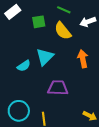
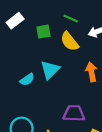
purple trapezoid: (58, 88) -> (74, 113), moved

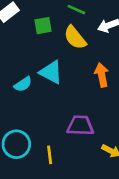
cyan triangle: (50, 70) -> (51, 72), turned -48

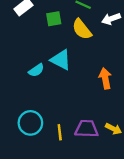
orange arrow: (102, 75) -> (105, 78), moved
purple trapezoid: (80, 126) -> (87, 129), moved

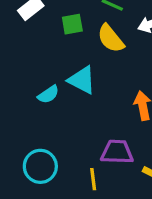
purple trapezoid: (87, 129) -> (117, 152), moved
yellow line: (60, 132) -> (93, 179), moved

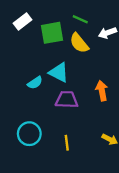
green square: (72, 24) -> (52, 33), size x1.5
purple trapezoid: (117, 152) -> (67, 100), moved

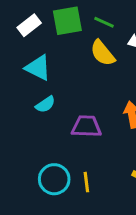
green square: (52, 33) -> (67, 21), moved
cyan triangle: (59, 72) -> (38, 68), moved
cyan circle: (29, 134) -> (54, 179), moved

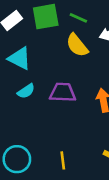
purple trapezoid: (86, 126) -> (63, 92), moved
cyan circle: (54, 179) -> (17, 159), moved

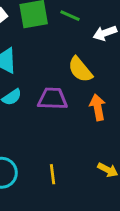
yellow semicircle: (77, 45) -> (80, 69), moved

